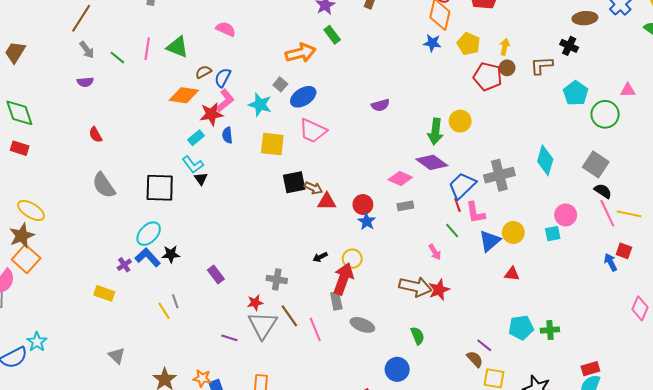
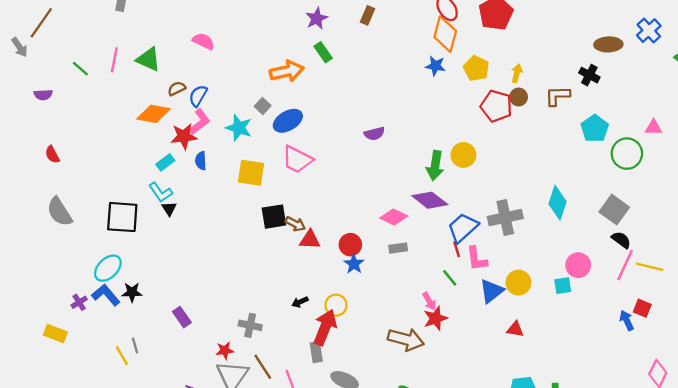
gray arrow: (87, 50) -> (20, 47), moved
pink line: (607, 213) -> (625, 265), turned 48
red star: (439, 290) -> (435, 318), moved

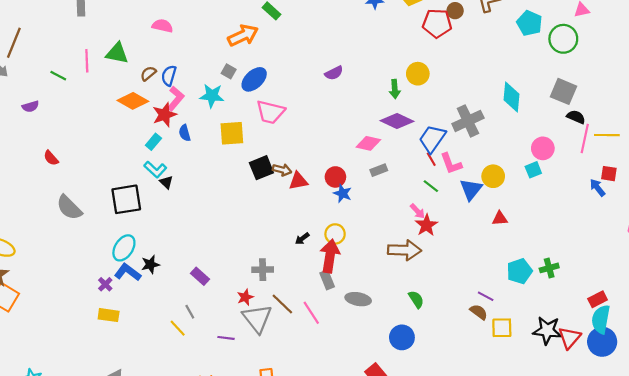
orange diamond: (154, 114) -> (133, 101), turned 32
green arrow: (435, 166) -> (395, 89), size x0.7
yellow rectangle: (55, 333) -> (109, 315), moved
gray line: (135, 345) -> (190, 312), moved
yellow line: (122, 356) -> (178, 328), moved

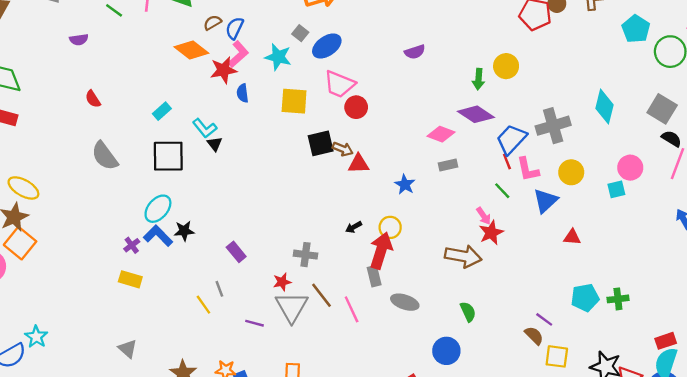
cyan rectangle: (153, 142) -> (162, 111), moved
yellow circle: (493, 176) -> (571, 172), moved
red circle: (335, 177) -> (356, 107), moved

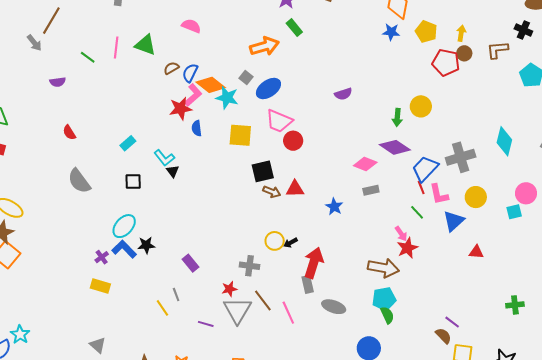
orange diamond: (191, 50) -> (211, 85), moved
brown arrow: (343, 149) -> (272, 192), moved
black square: (168, 156) -> (133, 181), size x0.6
yellow circle: (390, 227) -> (275, 241), moved
cyan pentagon: (585, 298) -> (384, 299), moved

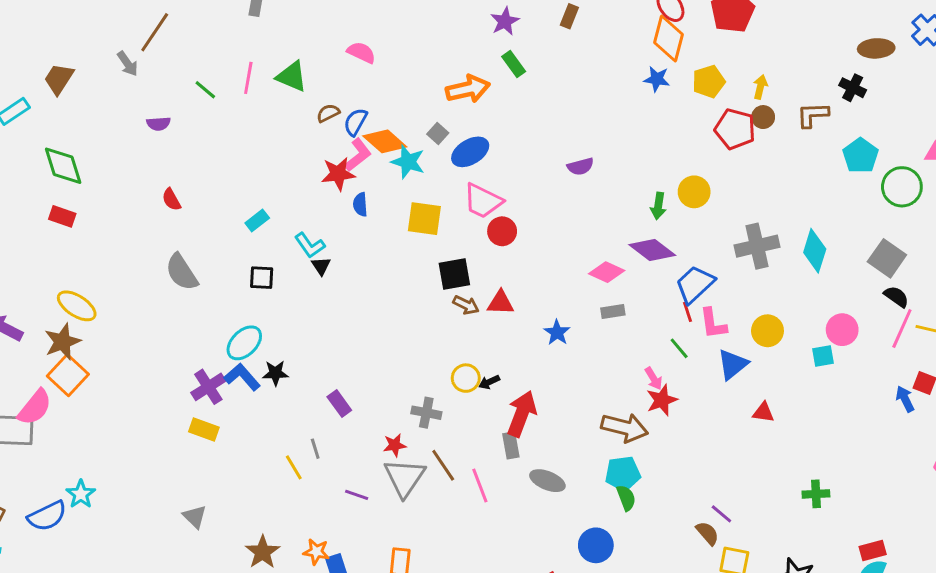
yellow pentagon: (426, 32) -> (709, 82), turned 30
gray cross: (461, 157) -> (757, 246), moved
purple cross: (102, 257) -> (208, 387), size x1.6

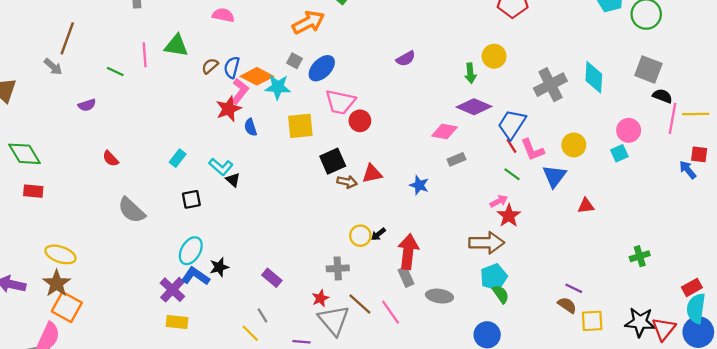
pink arrow: (654, 378) -> (499, 201), turned -72

